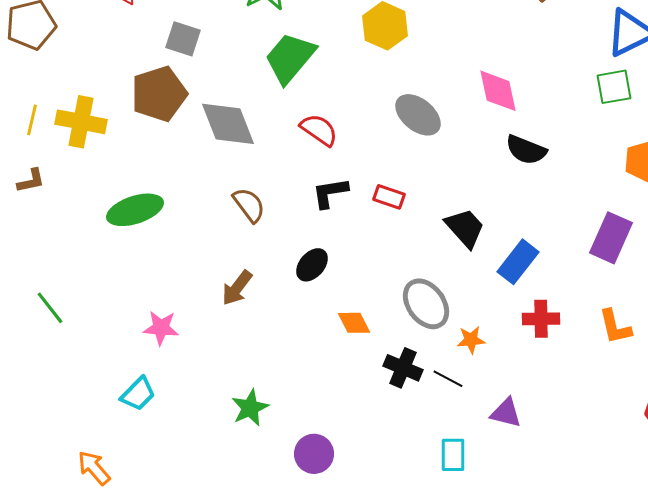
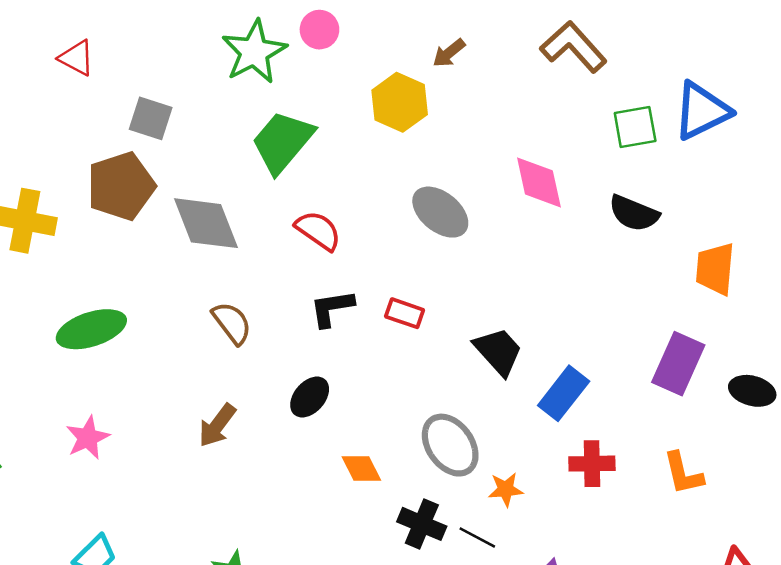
green square: (614, 87) -> (635, 127), moved
black semicircle: (526, 150) -> (634, 213), moved
pink star: (161, 328) -> (88, 438), moved, turned -30

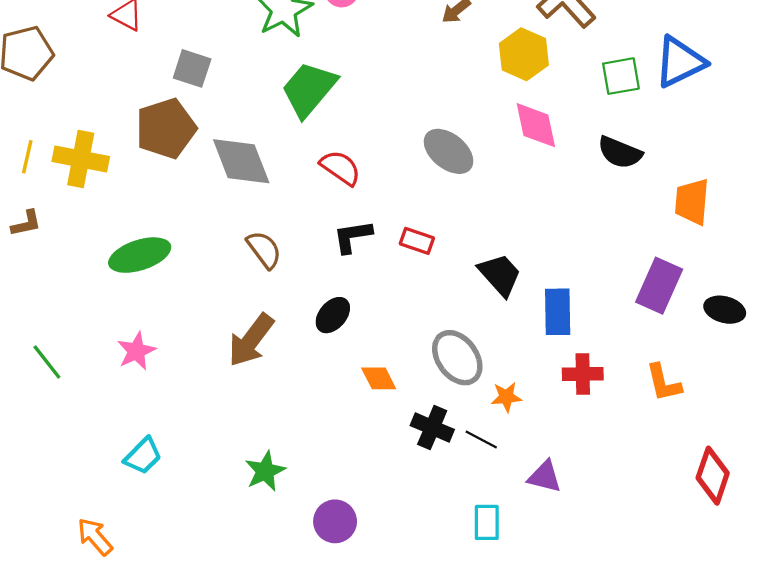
yellow hexagon: (400, 102) -> (524, 54), moved
blue rectangle: (564, 393) -> (558, 312), turned -39
brown arrow: (217, 425) -> (251, 340), size x1.4

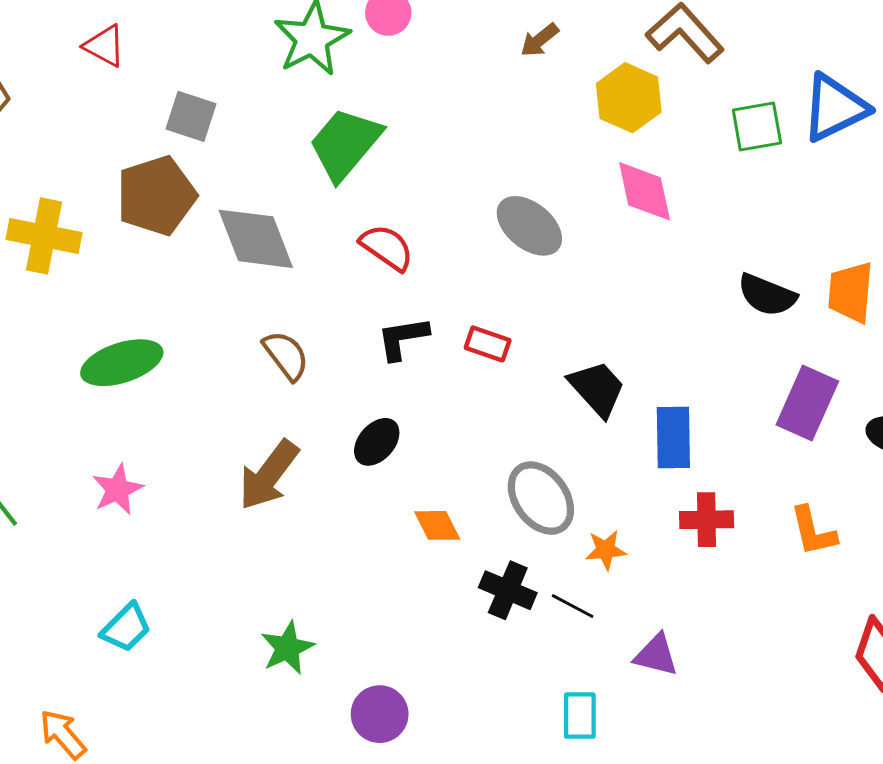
black semicircle: (620, 152) -> (767, 295), moved

